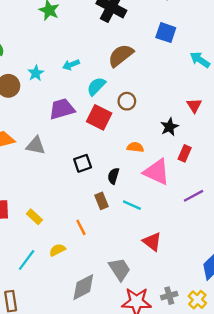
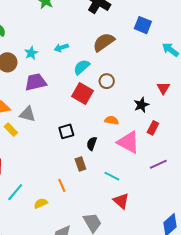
purple trapezoid: (62, 109) -> (36, 82), moved
cyan line: (132, 205) -> (112, 176), moved
yellow rectangle: (34, 217) -> (11, 130), moved
cyan line: (27, 260) -> (15, 192), moved

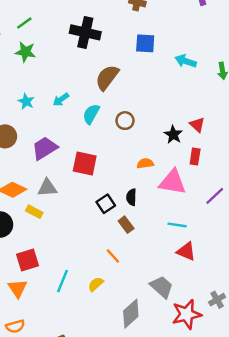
cyan star: (31, 53) -> (26, 101), moved
red triangle: (163, 88) -> (197, 125), moved
red square: (82, 93) -> (85, 164), moved
black square: (66, 131) -> (106, 204), moved
cyan line: (112, 176) -> (177, 225), moved

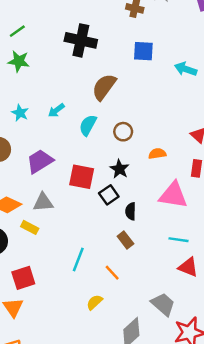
black star: (173, 135) -> (119, 169), moved
orange semicircle: (145, 163) -> (157, 154), moved
black square: (106, 204) -> (109, 195), moved
cyan line: (62, 281) -> (78, 260), moved

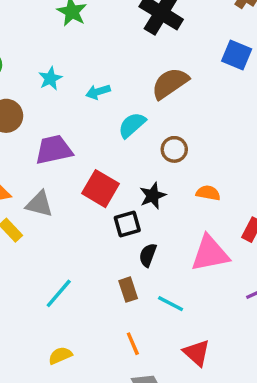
pink triangle: (173, 195) -> (210, 254), turned -40
cyan line: (178, 240) -> (171, 304), moved
orange line: (112, 273) -> (133, 344), moved

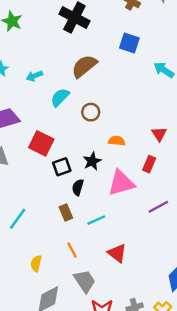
black star: (153, 196) -> (92, 161), moved
cyan line: (171, 304) -> (96, 220), turned -48
yellow semicircle: (60, 356) -> (36, 263), moved, turned -49

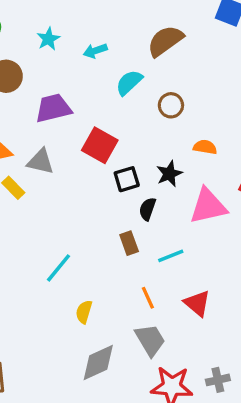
cyan line: (18, 219) -> (59, 268), moved
orange line: (72, 250) -> (148, 298), moved

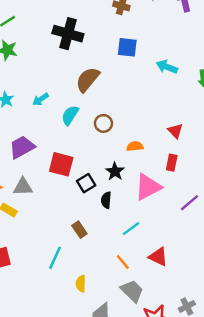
brown rectangle: (129, 243) -> (79, 230), moved

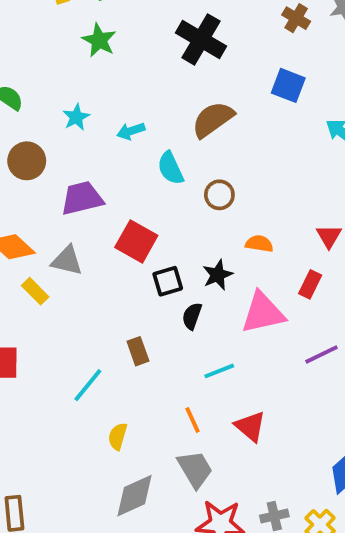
cyan semicircle: (70, 115) -> (170, 168), turned -72

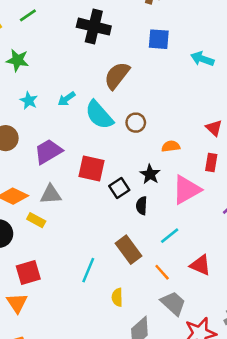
green star: (99, 40) -> (18, 60), moved
cyan semicircle: (170, 168) -> (99, 115), size x1.4
brown rectangle: (138, 351) -> (128, 250), moved, size x1.5

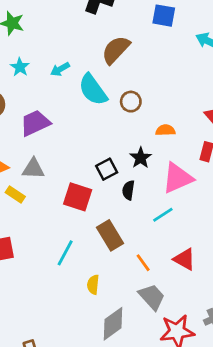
red square: (91, 169) -> (78, 197), moved
cyan line: (170, 236) -> (163, 215), moved

